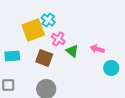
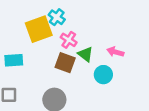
brown square: (44, 58) -> (65, 63), moved
cyan circle: (111, 68) -> (103, 75), moved

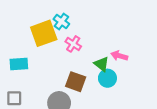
green triangle: (85, 54) -> (102, 64), moved
brown square: (65, 63) -> (76, 82), moved

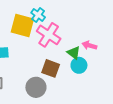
yellow square: (44, 33) -> (22, 25), turned 35
pink cross: (73, 44) -> (49, 35), size x1.6

